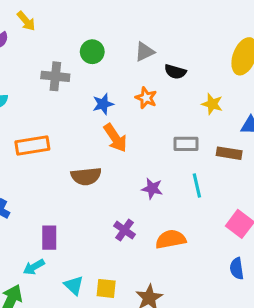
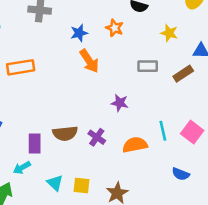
brown rectangle: (229, 153) -> (183, 74), turned -42
brown semicircle: (86, 176) -> (65, 133), moved
cyan line: (197, 185) -> (163, 131), moved
blue semicircle: (237, 268) -> (181, 174), moved, turned -60

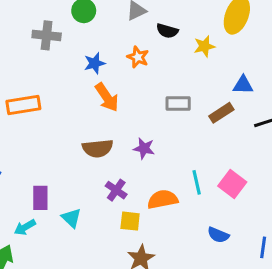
yellow star: (169, 33) -> (204, 46), moved, turned -30
brown semicircle: (65, 133) -> (98, 148), moved
cyan triangle: (55, 183) -> (71, 218), moved
yellow square: (82, 185) -> (130, 221), moved

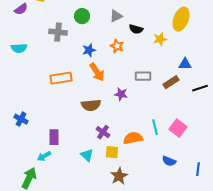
orange rectangle: (23, 105) -> (61, 78), moved
purple star: (144, 148) -> (121, 94), moved
cyan triangle: (71, 218) -> (87, 155), moved

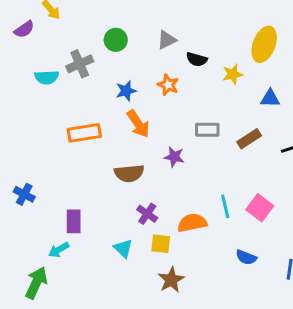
gray cross: (58, 32) -> (80, 64), turned -30
cyan semicircle: (19, 48) -> (47, 77), moved
blue triangle: (185, 64) -> (270, 98), moved

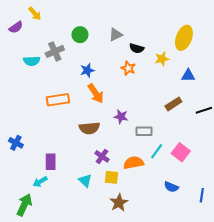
orange star: (168, 85) -> (128, 68), moved
gray rectangle: (207, 130) -> (144, 131), moved
cyan line: (225, 206) -> (157, 151), turned 49

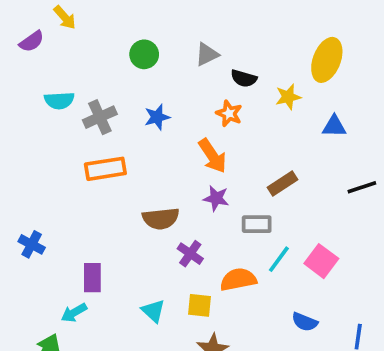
gray cross: (55, 51) -> (100, 117), moved
orange arrow: (96, 93) -> (212, 156), moved
brown rectangle: (173, 104) -> (283, 184), moved
purple cross: (102, 156) -> (190, 254), moved

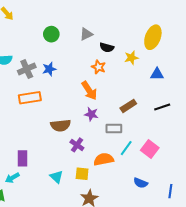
blue star: (157, 117) -> (49, 69), moved
black line: (362, 187) -> (162, 107), moved

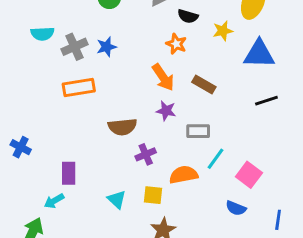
blue triangle: (157, 74) -> (259, 54), size x1.6
brown rectangle: (128, 106) -> (204, 85), moved, turned 63
purple cross: (77, 145) -> (146, 154), turned 32
pink square: (150, 149) -> (249, 175), moved

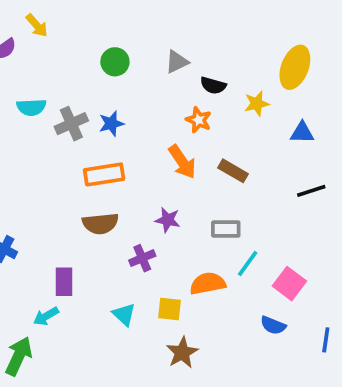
blue triangle: (259, 54) -> (302, 133), size x0.6
orange rectangle: (79, 88) -> (104, 174), moved
purple star: (166, 111) -> (168, 220), moved
brown semicircle: (122, 127) -> (100, 224), moved
purple cross: (146, 154) -> (142, 258), moved

